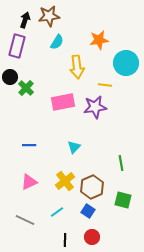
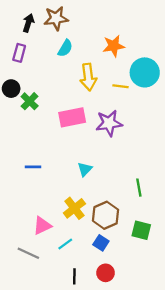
purple rectangle: (17, 46) -> (19, 53), size x0.7
yellow line: (105, 85) -> (121, 86), moved
pink triangle: (29, 182) -> (42, 226), moved

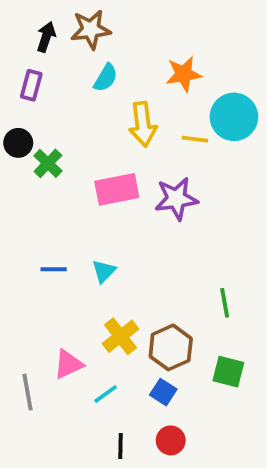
cyan triangle: (85, 169) -> (104, 271), moved
gray line: (28, 253) -> (28, 392), moved, turned 55

